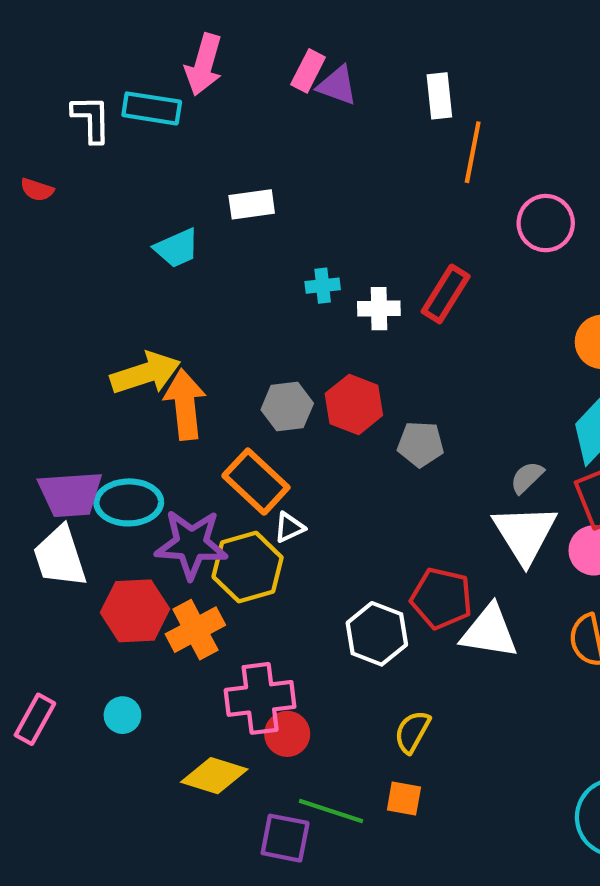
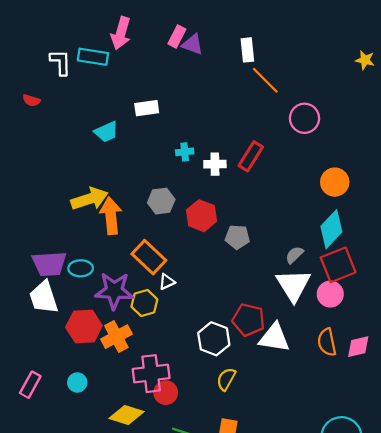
orange line: (473, 152) -> (265, 80), turned -56
gray hexagon: (287, 407) -> (161, 201), moved
cyan ellipse: (129, 502) -> (81, 268), size x0.7
yellow hexagon: (248, 567) -> (144, 303), size x0.7
yellow semicircle: (412, 732) -> (226, 379), moved

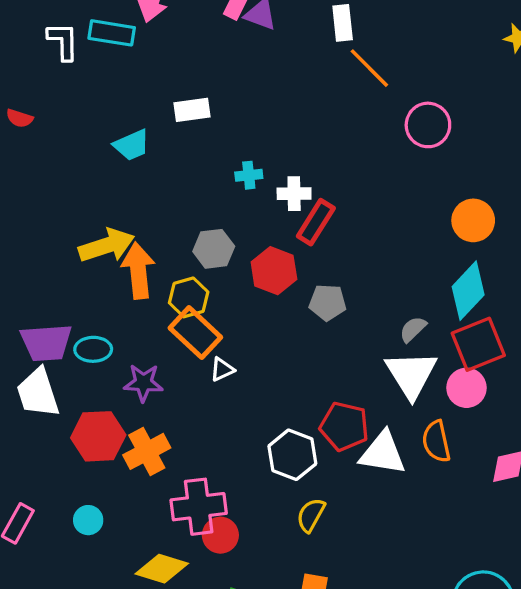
red semicircle: (31, 100) -> (19, 118), moved
red rectangle: (251, 156) -> (316, 222), moved
purple star: (114, 291) -> (143, 383), size x0.7
yellow hexagon: (144, 303) -> (189, 297), moved
orange semicircle: (327, 342) -> (436, 441), moved

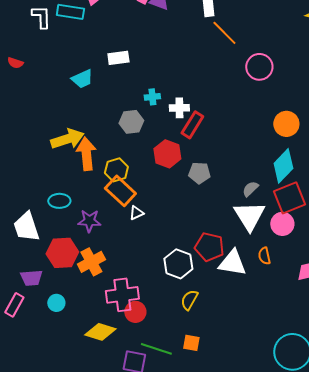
gray hexagon: (214, 249) -> (131, 122), moved
purple trapezoid: (46, 343) -> (31, 278), moved, size x0.7
orange semicircle: (436, 441) -> (264, 256), size x0.7

